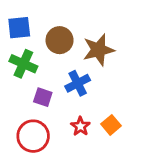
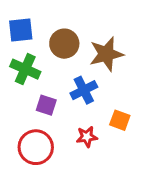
orange square: (111, 125) -> (120, 120), moved, turned -30
red star: (80, 126) -> (87, 137), turned 30

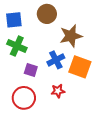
brown circle: (64, 44) -> (47, 14), moved
orange square: (120, 120) -> (80, 67), moved, size x1.6

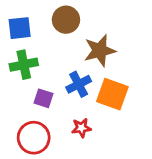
green cross: (17, 46) -> (24, 65), turned -36

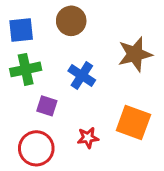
brown star: (100, 51) -> (135, 54), moved
blue cross: (79, 84) -> (82, 75), moved, turned -30
orange square: (112, 94) -> (133, 123), moved

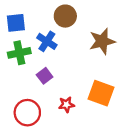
brown circle: (71, 21) -> (65, 16), moved
blue cross: (82, 75) -> (47, 41), moved
purple square: (47, 106) -> (45, 76), moved, turned 35

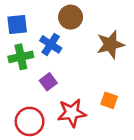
orange square: (101, 93) -> (109, 100), size x0.6
red star: (66, 105) -> (72, 113), size x1.6

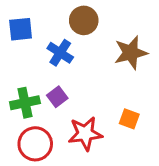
green cross: (21, 57) -> (25, 103), moved

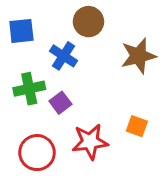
green cross: (25, 103) -> (29, 89), moved

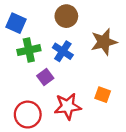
blue square: (21, 31) -> (16, 23), turned 30
blue cross: (64, 56) -> (63, 51), moved
green cross: (29, 89) -> (29, 50), moved

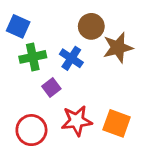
brown circle: (66, 16) -> (91, 26), moved
orange square: (103, 95) -> (117, 123), moved, size x1.5

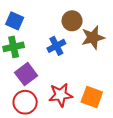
green cross: (33, 57) -> (14, 47), moved
blue cross: (71, 58) -> (56, 46), turned 30
purple square: (51, 88) -> (26, 74), moved, size x1.5

